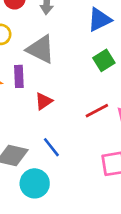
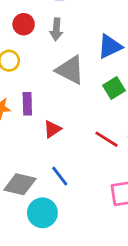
gray triangle: (41, 49) -> (70, 70), moved
red line: (97, 111) -> (106, 139), turned 60

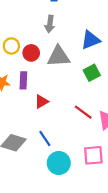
red circle: (24, 24) -> (31, 53), moved
gray triangle: (70, 70) -> (59, 56), turned -35
cyan circle: (42, 213) -> (59, 163), moved

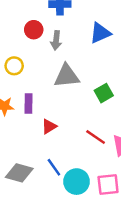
blue triangle: (91, 40) -> (100, 33), moved
red circle: (31, 53) -> (34, 30), moved
cyan circle: (59, 163) -> (76, 182), moved

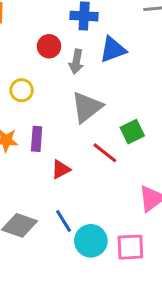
blue triangle: (100, 33) -> (113, 50), moved
gray triangle: (67, 76) -> (87, 107), turned -36
red line: (96, 137) -> (105, 153), moved

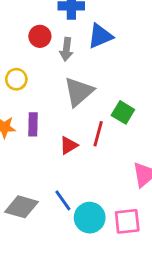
green square: (132, 132) -> (123, 112), turned -30
red line: (105, 153) -> (98, 134), turned 70
red triangle: (61, 169) -> (69, 145), moved

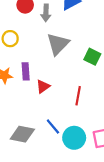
red line: (98, 134) -> (78, 96), moved
red triangle: (69, 145) -> (43, 86), moved

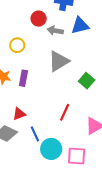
gray arrow: (46, 13) -> (55, 31), turned 84
red triangle: (43, 86) -> (19, 114), moved

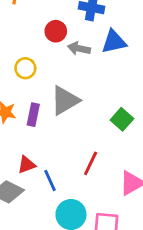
gray triangle: (59, 61) -> (65, 100), moved
blue line: (35, 134) -> (50, 181), moved

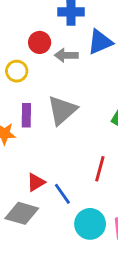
yellow circle: (25, 68) -> (17, 71), moved
purple rectangle: (33, 115) -> (26, 115), moved

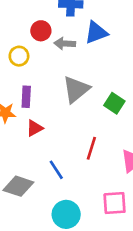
gray triangle: (62, 110) -> (76, 89), moved
red triangle: (36, 182) -> (35, 128), moved
cyan circle: (90, 224) -> (66, 214), moved

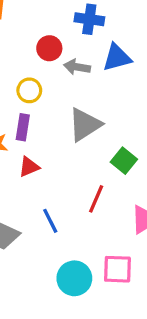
yellow circle: (19, 56) -> (29, 90), moved
green square: (114, 103) -> (124, 161), moved
cyan circle: (66, 214) -> (74, 278), moved

